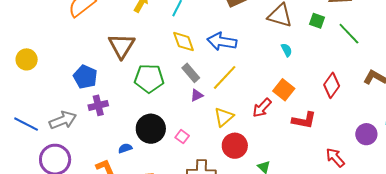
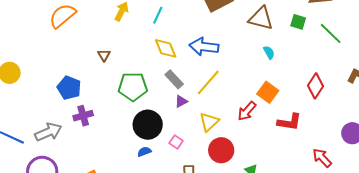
brown triangle: (122, 46) -> (104, 55), size x0.5
black circle: (151, 129) -> (148, 125), moved
pink square: (182, 137) -> (176, 142), moved
blue semicircle: (125, 148) -> (144, 152), moved

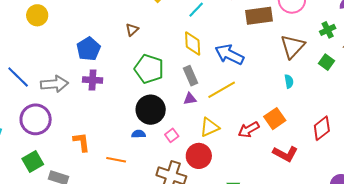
brown triangle: (261, 18) -> (292, 46), turned 40
red circle: (221, 150) -> (199, 156), moved

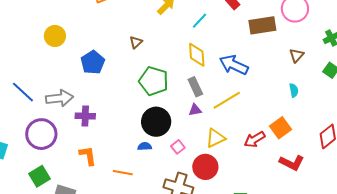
yellow circle: (37, 15) -> (55, 36), moved
brown triangle: (292, 46) -> (297, 55), size x0.6
purple cross: (93, 80) -> (85, 116), moved

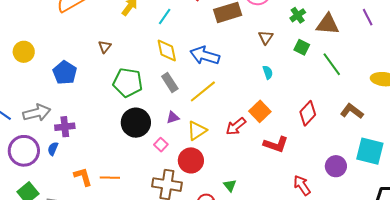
purple triangle: (195, 110) -> (173, 118), moved
blue semicircle: (145, 146) -> (53, 149), moved, turned -56
orange L-shape: (88, 156) -> (83, 177), moved

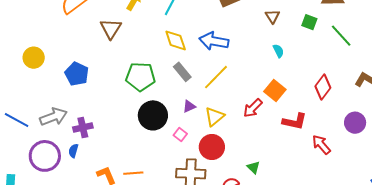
brown triangle: (105, 47) -> (111, 29), moved, size x1.6
purple circle: (336, 166) -> (355, 123), moved
red arrow: (302, 185) -> (321, 145), moved

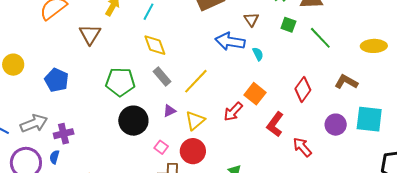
blue arrow: (214, 41) -> (230, 41), moved
red L-shape: (295, 121) -> (275, 124), turned 115
pink square: (180, 135) -> (161, 147), moved

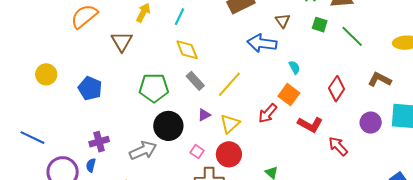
cyan semicircle: (258, 54) -> (294, 67), moved
gray arrow: (34, 123) -> (143, 150), moved
red L-shape: (275, 124) -> (310, 125), turned -95

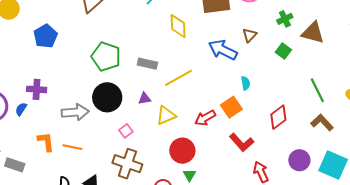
green line: (352, 36) -> (317, 90), moved
yellow diamond: (187, 50) -> (178, 26), moved
gray rectangle: (195, 81) -> (147, 64), turned -54
red circle: (229, 154) -> (182, 151), moved

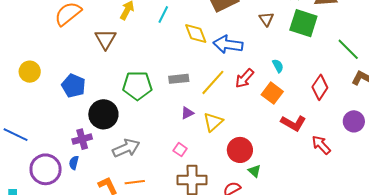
blue arrow: (223, 50) -> (228, 45), moved
green square: (283, 51) -> (303, 23), size x1.8
black circle: (107, 97) -> (103, 114), moved
red arrow: (205, 118) -> (245, 78), moved

